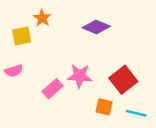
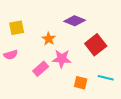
orange star: (42, 18) -> (49, 39), moved
red square: (123, 80) -> (96, 45), moved
cyan line: (136, 113) -> (106, 78), moved

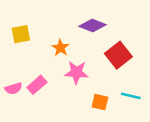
pink semicircle: (11, 55) -> (14, 88), moved
pink rectangle: (41, 69) -> (37, 85), moved

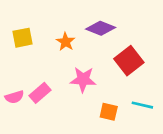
orange star: (60, 48) -> (66, 42), moved

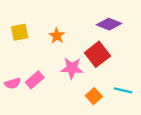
purple diamond: (101, 28) -> (109, 24), moved
red square: (129, 61) -> (97, 54), moved
orange square: (109, 112) -> (94, 96), turned 35

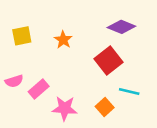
pink star: (72, 68) -> (65, 108), moved
pink semicircle: (13, 83) -> (14, 81), moved
cyan line: (123, 90) -> (129, 91), moved

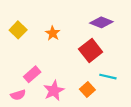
yellow square: (22, 36) -> (18, 30), turned -35
pink semicircle: (14, 81) -> (18, 95), moved
pink star: (65, 108) -> (54, 91), turned -30

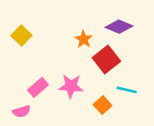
orange star: (53, 33) -> (84, 39), moved
pink star: (54, 91) -> (71, 86), moved, turned 30

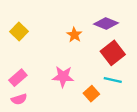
red square: (106, 60) -> (113, 53), moved
pink rectangle: (38, 87) -> (18, 78), moved

